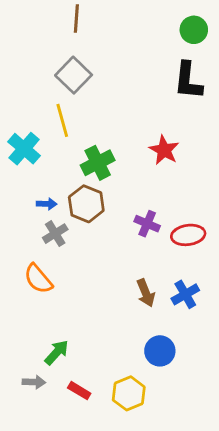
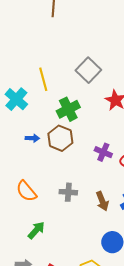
gray square: (74, 75) -> (88, 70), moved
gray cross: (55, 234) -> (68, 192), moved, turned 36
green arrow: (57, 352) -> (36, 230), moved

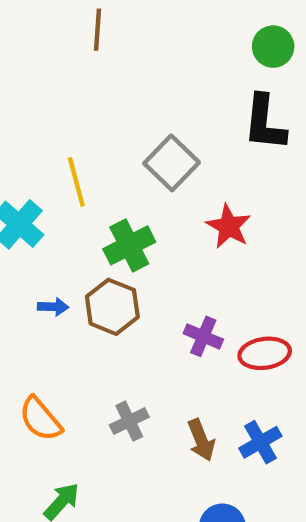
gray cross: (68, 192) -> (129, 421), turned -30

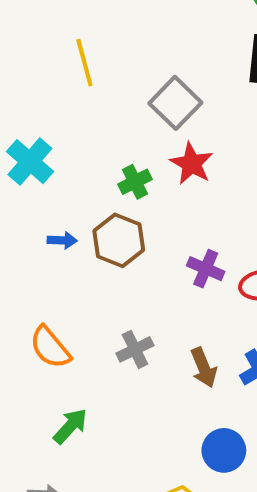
yellow line: (76, 182) -> (84, 63), moved
red star: (229, 226) -> (192, 164), moved
green cross: (129, 245) -> (135, 182), size x0.7

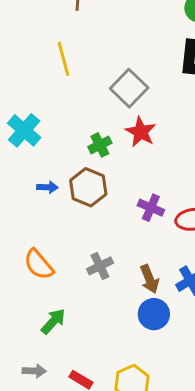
blue circle: (224, 450) -> (154, 314), moved

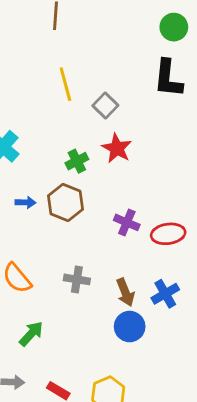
yellow line: (63, 59) -> (65, 84), moved
gray square: (129, 88) -> (105, 106), size x0.7
gray cross: (100, 266) -> (77, 279), turned 35

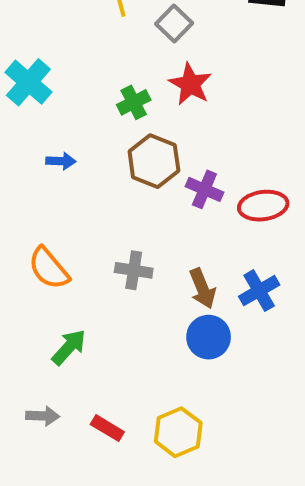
brown hexagon: (65, 202) -> (154, 161), moved

